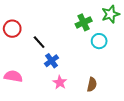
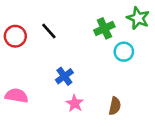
green star: (110, 14) -> (138, 18), turned -30
black line: (39, 42) -> (49, 31), moved

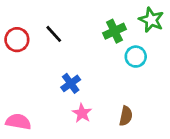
pink semicircle: (17, 96) -> (18, 122), moved

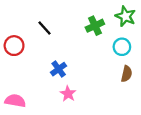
red circle: (17, 40) -> (14, 46), moved
cyan circle: (136, 57) -> (122, 47), moved
brown semicircle: (126, 116) -> (127, 74), moved

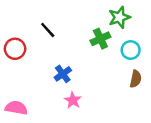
green star: (125, 16) -> (119, 17), moved, turned 30
green cross: (95, 26) -> (100, 39), moved

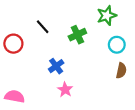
green cross: (100, 39) -> (77, 35), moved

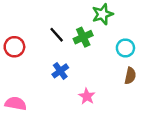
green star: (107, 16) -> (103, 14), moved
black line: (43, 27) -> (57, 35), moved
pink star: (65, 90) -> (87, 96), moved

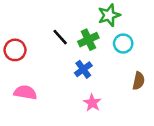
cyan circle: (125, 48) -> (123, 44), moved
blue cross: (60, 71) -> (83, 69), moved
pink semicircle: (16, 103) -> (25, 92), moved

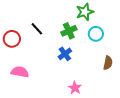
black line: (60, 37) -> (37, 29), moved
pink star: (92, 103) -> (75, 88), moved

